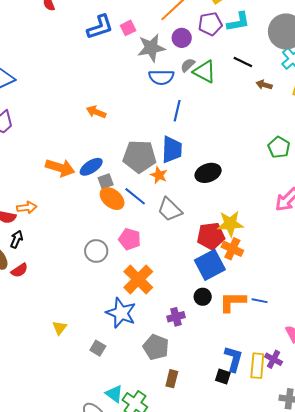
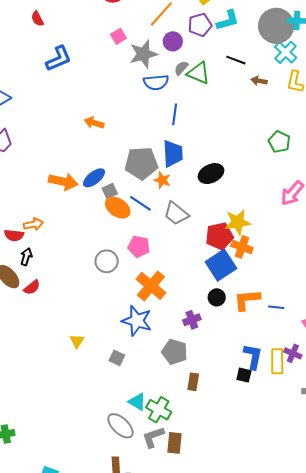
blue L-shape: (100, 27) -> (59, 59), moved
blue line: (260, 301) -> (276, 307), moved

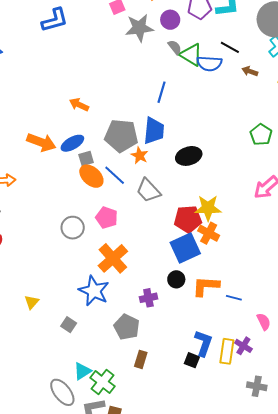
gray semicircle: (181, 68) -> (175, 47), turned 91
blue semicircle: (156, 82) -> (209, 63), moved
orange arrow: (94, 123) -> (79, 105), moved
cyan triangle: (137, 402) -> (82, 371), turned 48

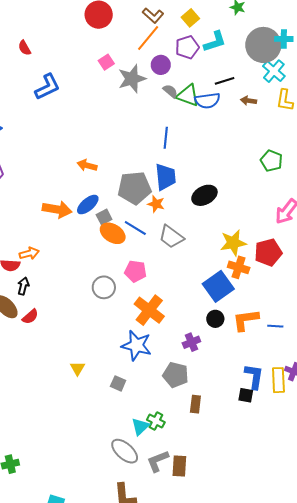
black line: (230, 47) -> (225, 81), turned -36
red pentagon: (188, 219) -> (268, 252), moved
green cross: (102, 382) -> (156, 421), moved, size x0.7

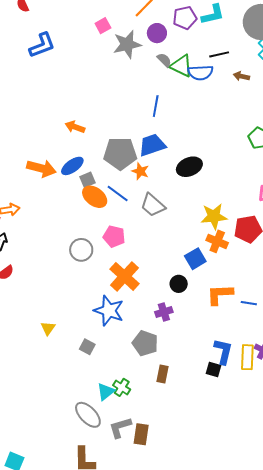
blue trapezoid: (166, 177) -> (152, 145), turned -108
blue square: (218, 286) -> (195, 259), size x0.7
black circle: (215, 319) -> (179, 284), moved

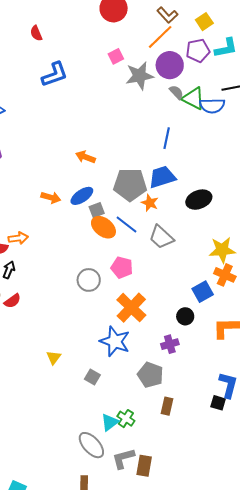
purple circle: (157, 33) -> (170, 65), size x1.4
orange arrow: (41, 168) -> (51, 197), size x0.7

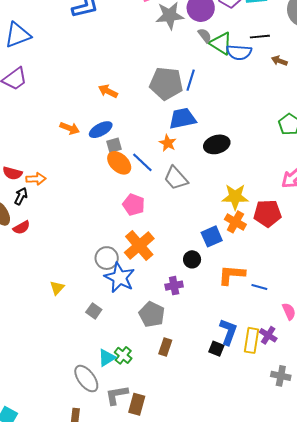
gray pentagon: (130, 185) -> (166, 84), moved
orange arrow: (18, 238) -> (36, 179), moved
gray circle: (89, 280) -> (107, 258), moved

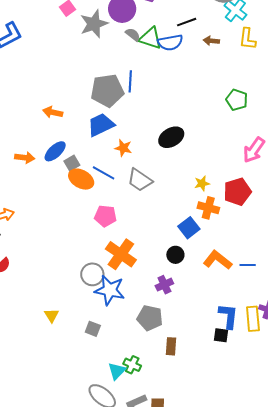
blue trapezoid: (182, 119) -> (101, 125), moved
yellow star: (235, 197) -> (202, 183), size x0.6
orange L-shape: (232, 275) -> (218, 260), turned 48

